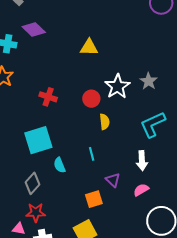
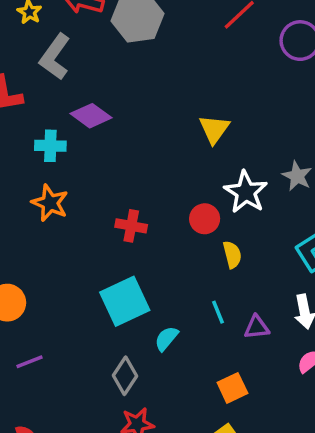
yellow triangle: (89, 47) -> (214, 129), moved, turned -48
cyan semicircle: (60, 165) -> (166, 339), turned 70
purple triangle: (113, 180) -> (257, 327), moved, turned -42

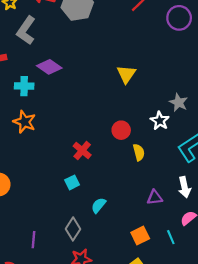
white star: (246, 192) -> (160, 121), moved, size x0.7
red cross: (131, 226) -> (82, 150), moved, turned 30
cyan square: (125, 301) -> (72, 182), size x0.5
cyan line: (218, 312) -> (171, 237), moved
purple line: (30, 362) -> (34, 240), moved, turned -63

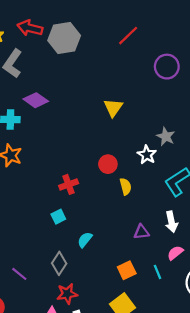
purple circle: (179, 18) -> (167, 67), moved
red cross: (82, 150) -> (69, 184), turned 30
purple line: (34, 240) -> (19, 274), turned -56

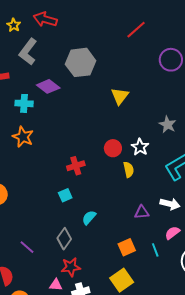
gray hexagon: (64, 38) -> (81, 62), moved
white star: (147, 155) -> (140, 147), moved
white arrow: (171, 222) -> (170, 204), turned -66

